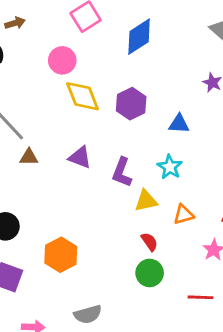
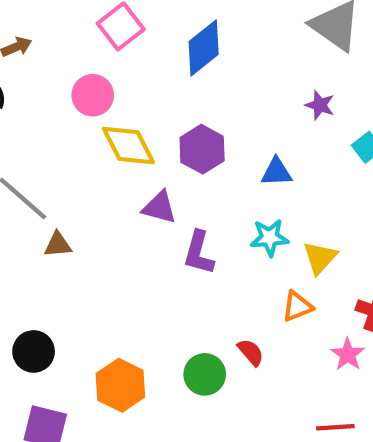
purple triangle: (80, 157) -> (159, 207), moved
cyan star: (170, 167) -> (269, 238), turned -30
yellow triangle: (146, 201) -> (320, 258), moved, turned -30
green circle: (150, 273) -> (205, 374), moved

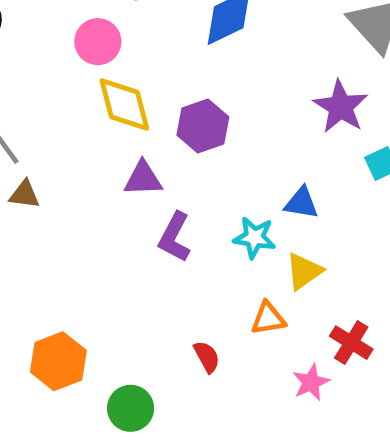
purple star: (320, 105) -> (341, 107), size x1.6
blue triangle: (276, 172) -> (301, 203), moved
purple triangle: (159, 207) -> (143, 179), turned -30
green circle: (205, 374) -> (131, 408), moved

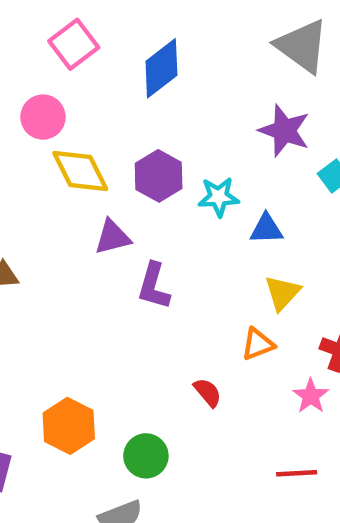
cyan star: (254, 238) -> (219, 197), moved

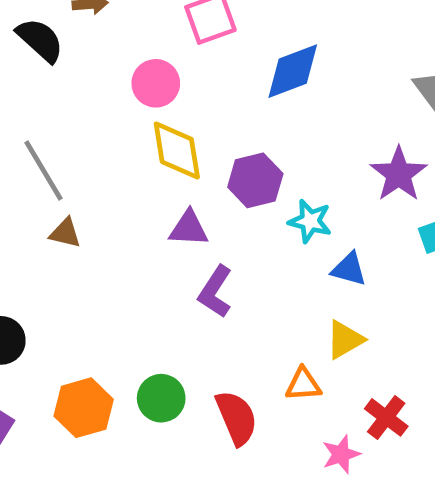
red semicircle: (208, 392) -> (237, 418), size x1.6
green circle: (146, 456) -> (161, 398), moved

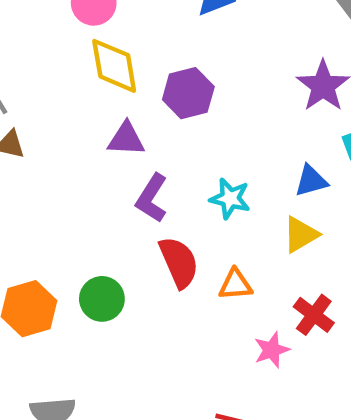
cyan star: (310, 221) -> (230, 198), moved
blue triangle: (349, 269) -> (311, 181), moved, turned -30
yellow triangle: (345, 340) -> (301, 235), moved
red semicircle: (237, 418) -> (179, 262), moved

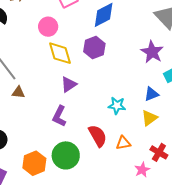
purple hexagon: (188, 93) -> (94, 48), moved
purple triangle: (126, 139) -> (69, 85), turned -30
purple L-shape: (152, 198) -> (59, 116), moved
green circle: (102, 299) -> (66, 155), size x1.4

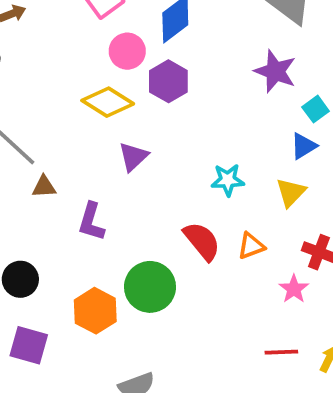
pink circle: (48, 27) -> (127, 51), moved
yellow diamond: (60, 53) -> (108, 102), turned -32
blue triangle: (151, 94) -> (304, 146), moved
purple L-shape: (59, 116) -> (91, 222), moved

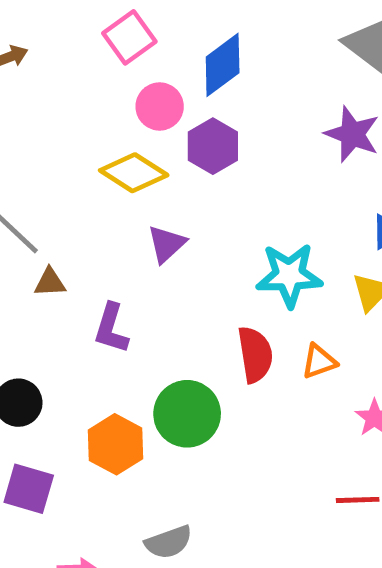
cyan star: (228, 180) -> (289, 275), size x1.5
red semicircle: (202, 241) -> (255, 355), turned 30

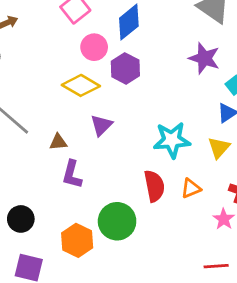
brown triangle: (50, 282) -> (58, 142), moved

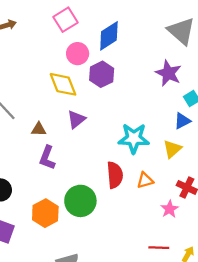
yellow diamond: (81, 85) -> (63, 84), turned 32

